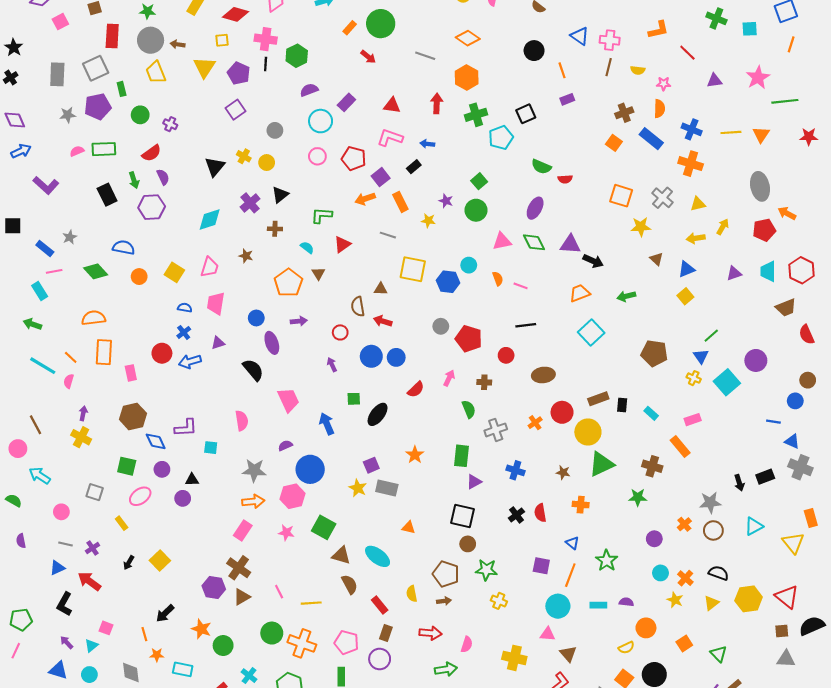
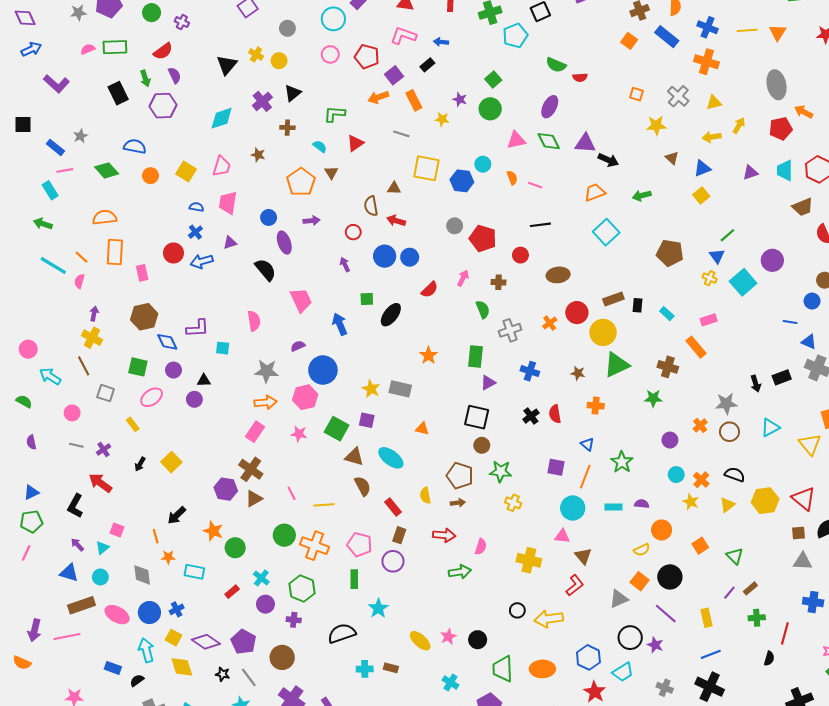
orange square: (621, 196) -> (636, 94), size x0.6
brown line: (35, 425) -> (84, 366), moved
purple square: (371, 465) -> (367, 420), moved, turned 35
blue triangle: (57, 568) -> (31, 492), moved

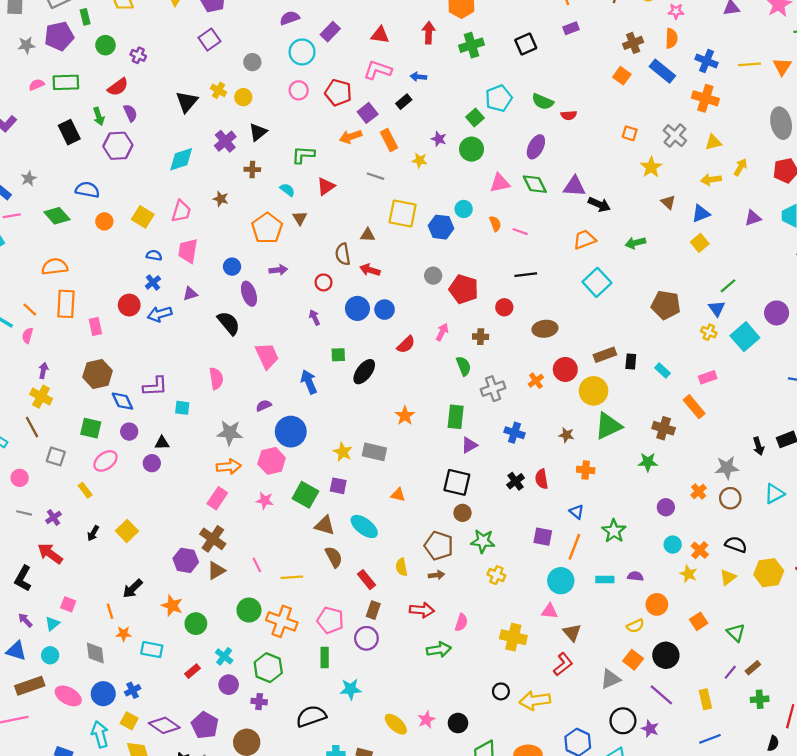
cyan pentagon: (515, 36) -> (499, 98), moved
yellow star: (656, 125) -> (651, 167), turned -30
cyan star: (378, 608) -> (351, 689), turned 30

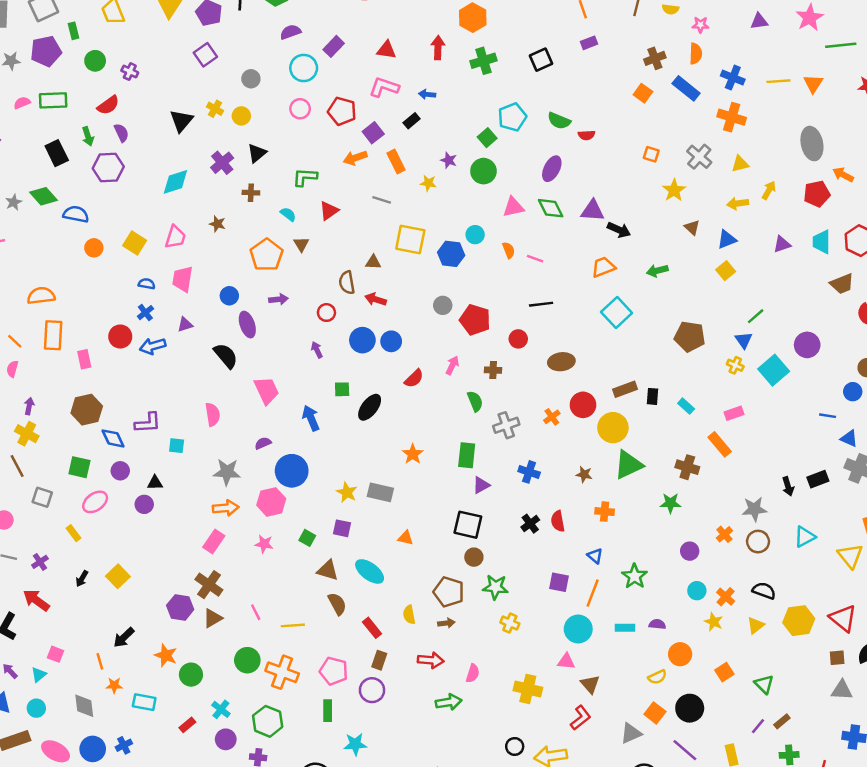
green diamond: (57, 216) -> (44, 196), moved
green square: (305, 495) -> (307, 538), size x0.6

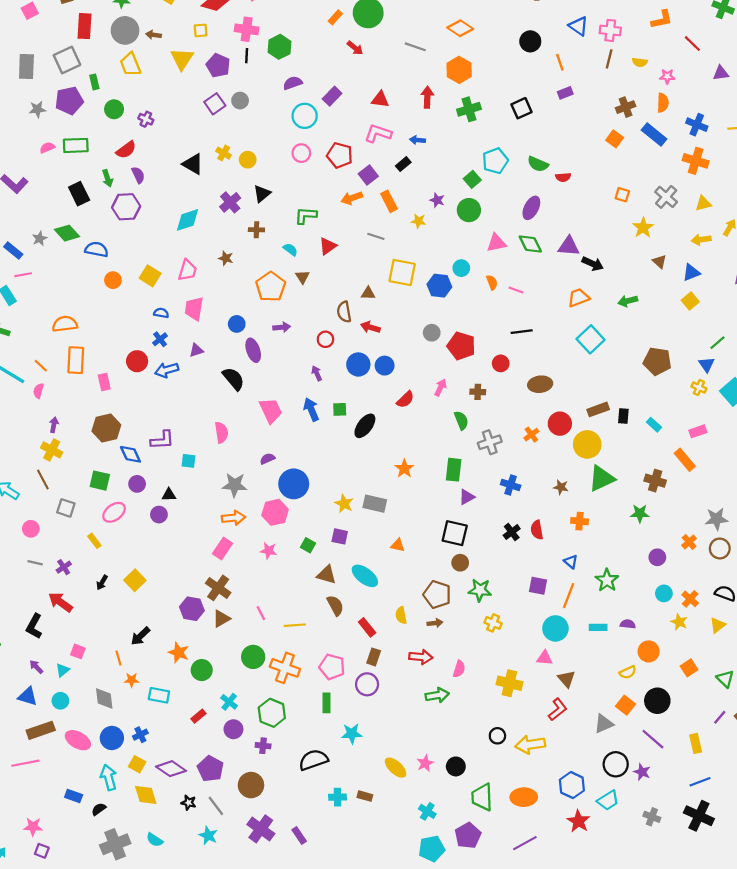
gray circle: (251, 79) -> (240, 101), moved
black triangle: (181, 121) -> (193, 164), turned -40
blue arrow: (311, 418) -> (311, 409), moved

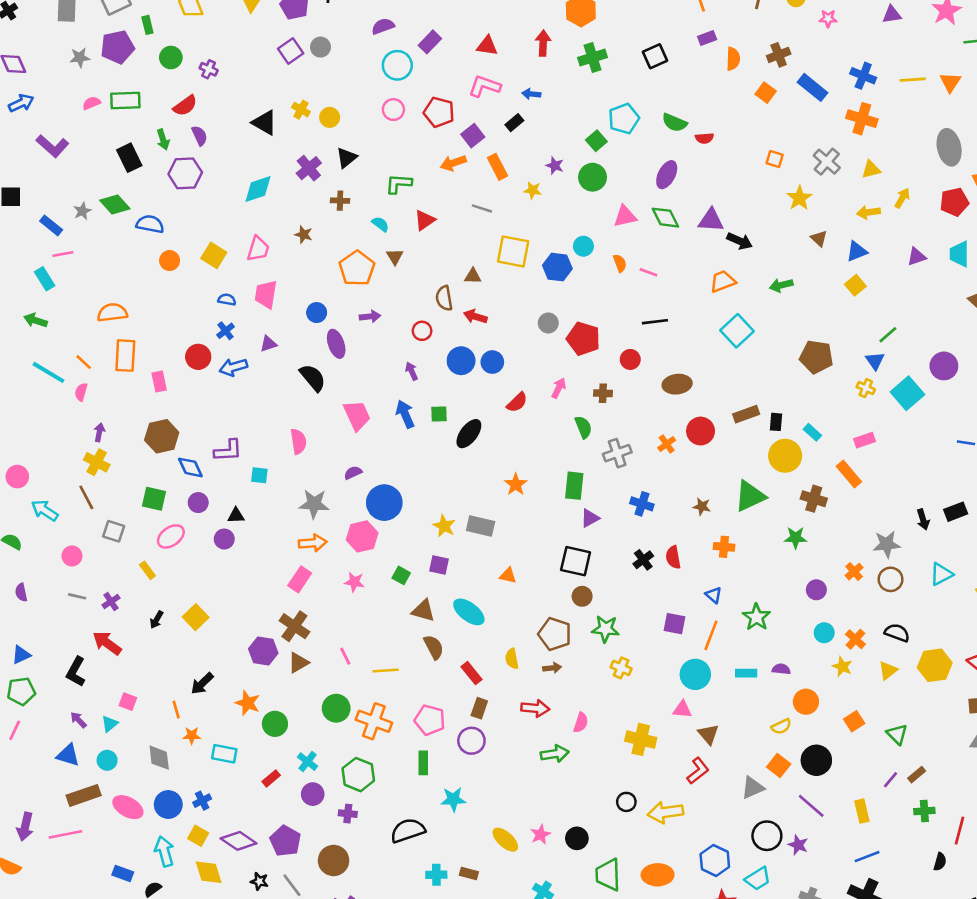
orange semicircle: (663, 103) -> (733, 59), moved
yellow circle: (587, 444) -> (785, 456), moved

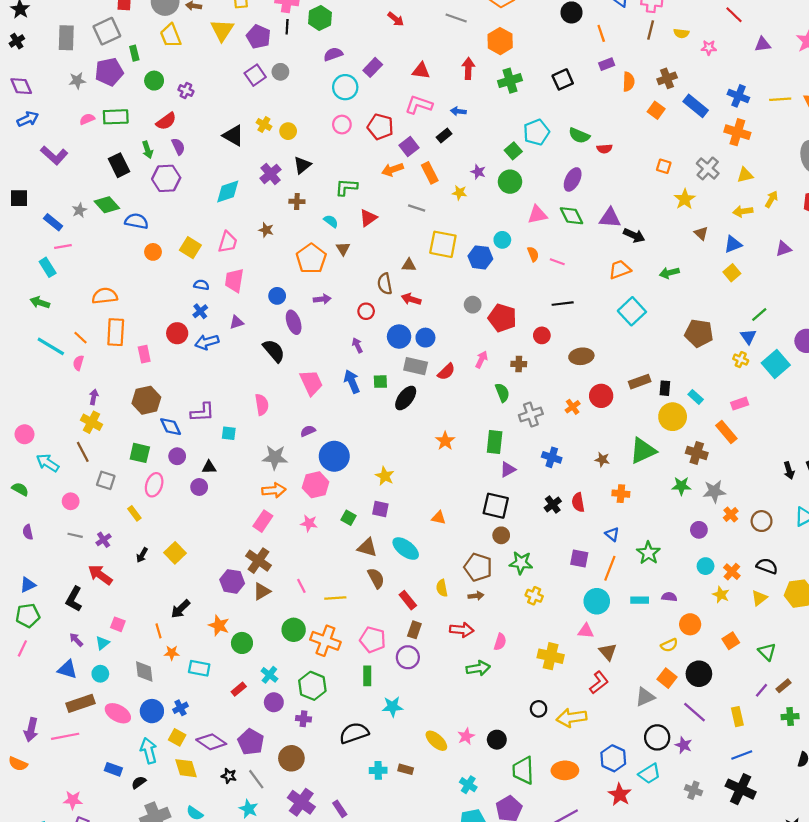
gray rectangle: (481, 526) -> (416, 366), moved
pink ellipse: (171, 536) -> (154, 485), turned -35
gray star: (887, 544) -> (714, 491), moved

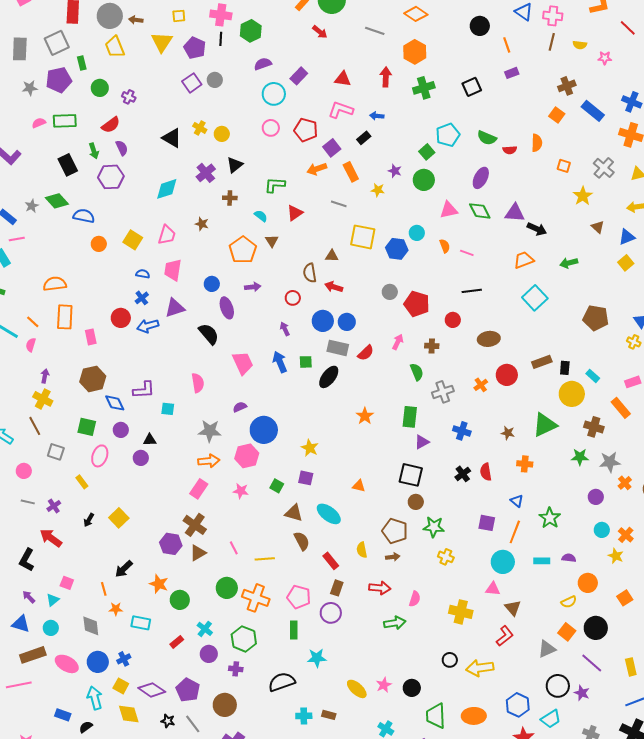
orange semicircle: (629, 82) -> (537, 143), moved
purple triangle: (236, 322) -> (175, 308), size x1.5

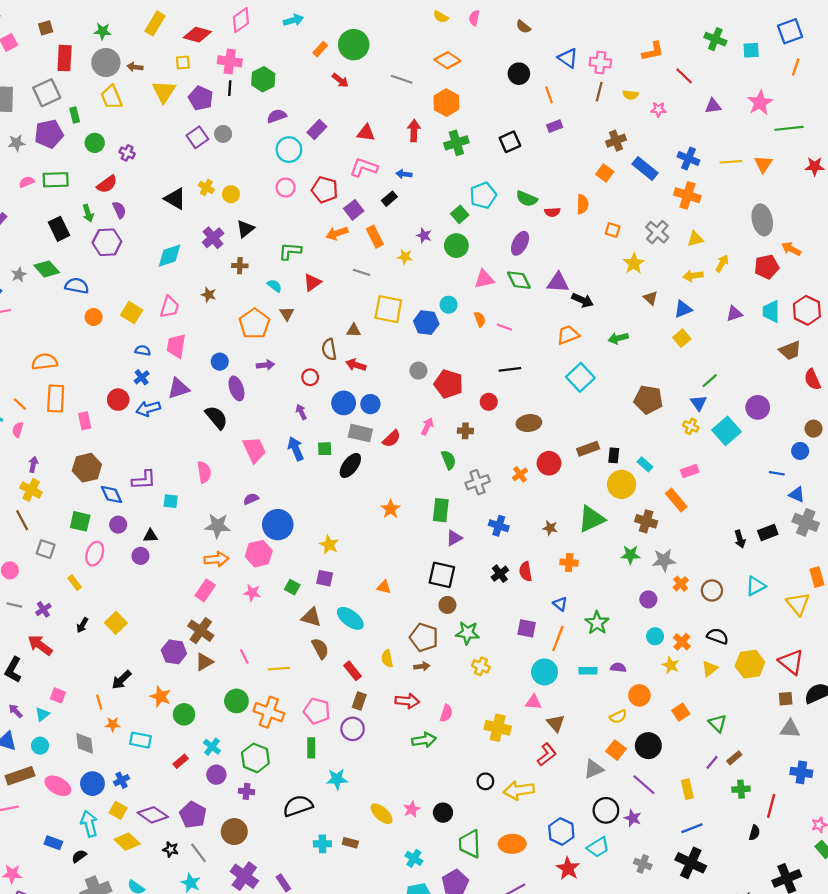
yellow diamond: (129, 714) -> (127, 842), turned -30

